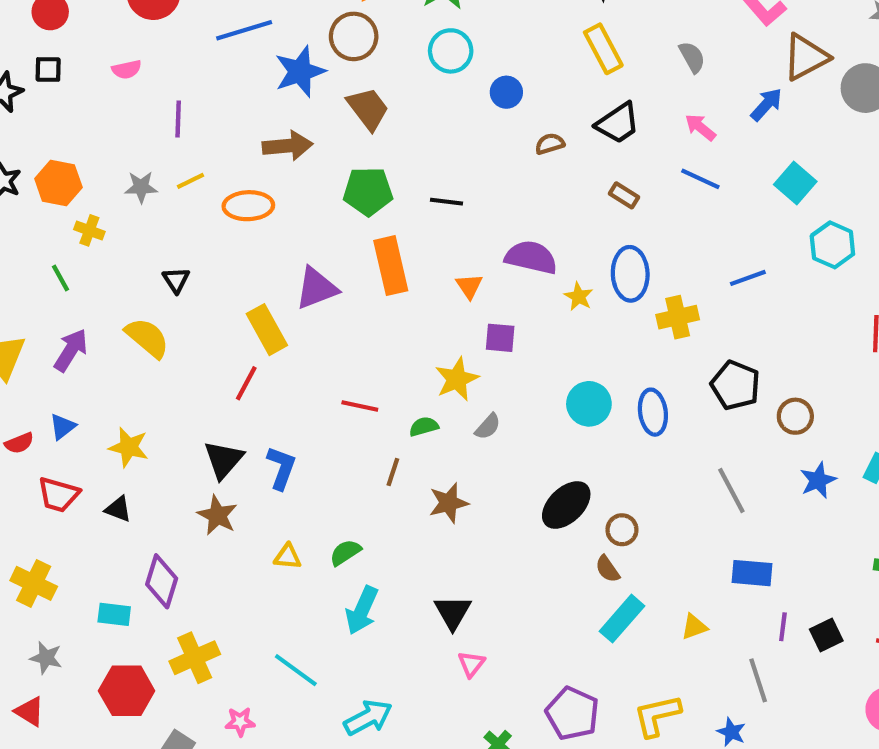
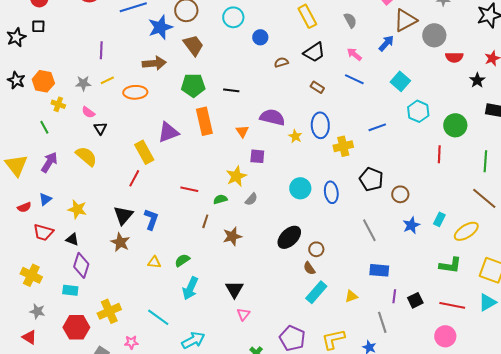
pink semicircle: (127, 69) -> (88, 112), moved, turned 48
purple diamond: (162, 581) -> (81, 265), moved

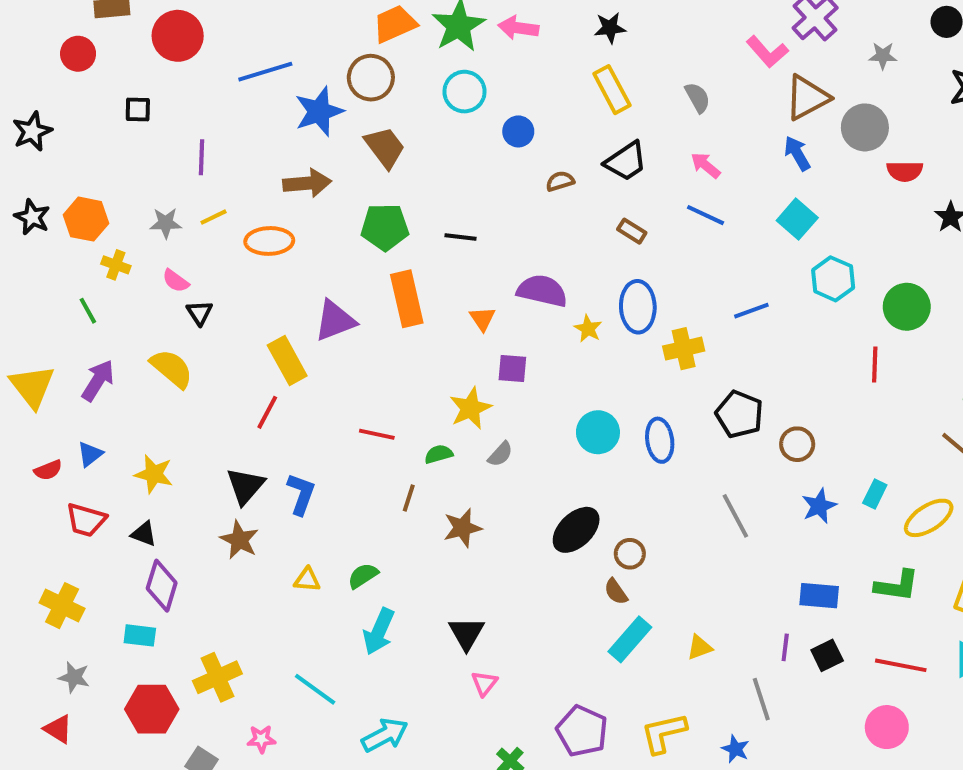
black square: (38, 26) -> (138, 110), moved
blue arrow: (386, 43) -> (797, 153), moved, turned -72
blue rectangle: (379, 270) -> (819, 596), moved

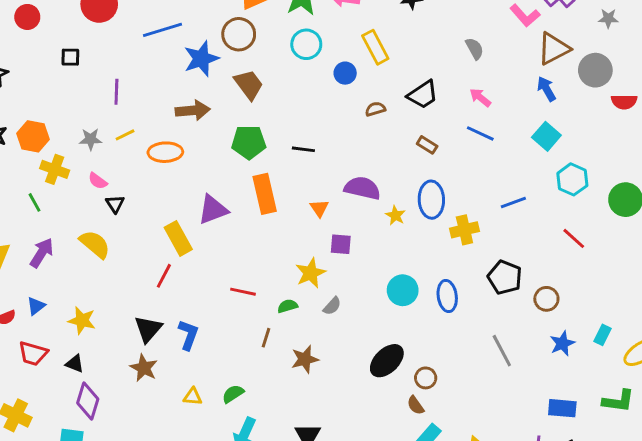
yellow rectangle: (612, 90) -> (375, 47), moved
yellow cross: (116, 265) -> (55, 169), size x1.4
red line: (875, 365) -> (574, 238), moved, turned -50

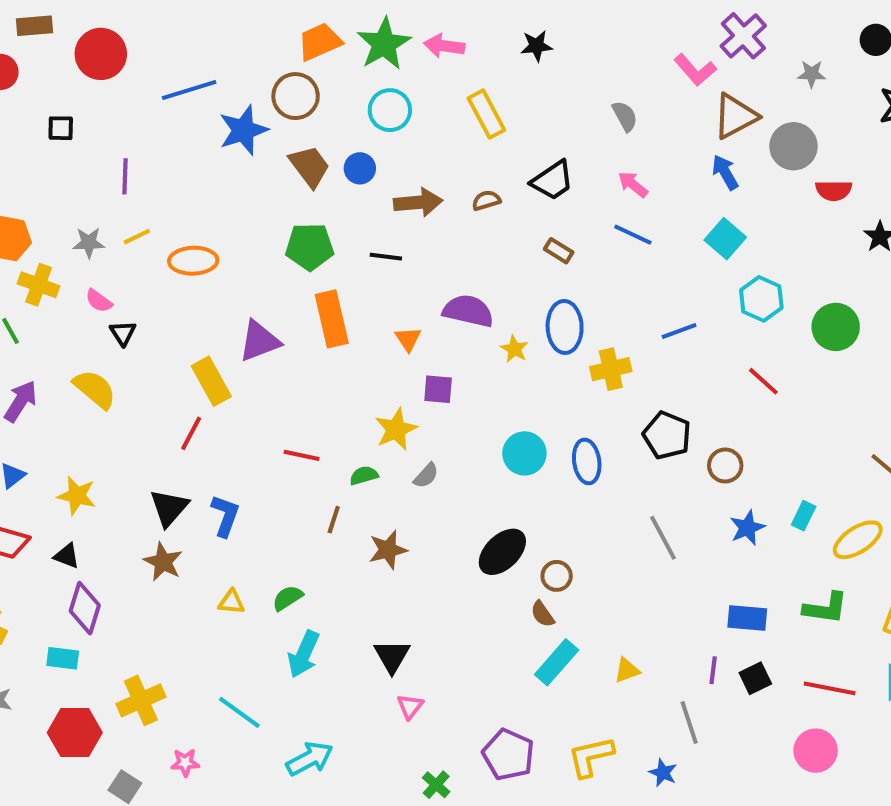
blue circle: (345, 73) -> (360, 168), moved
brown arrow: (193, 110) -> (418, 202), moved

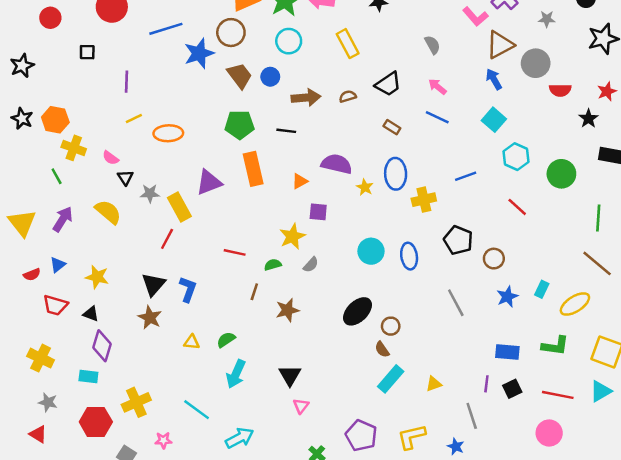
gray star: (89, 243) -> (150, 193), moved
orange triangle: (408, 339) -> (300, 181), turned 35

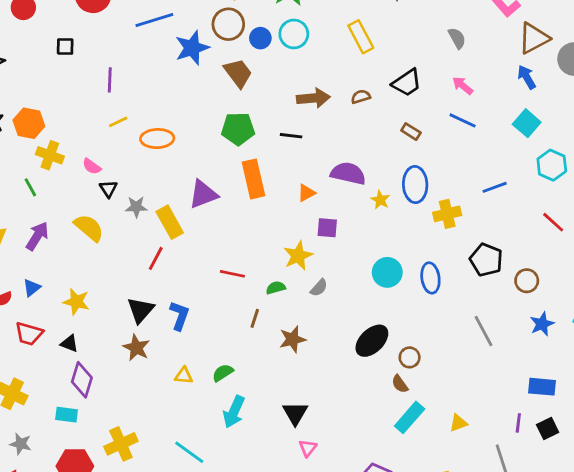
blue circle: (270, 77) -> (260, 38), moved

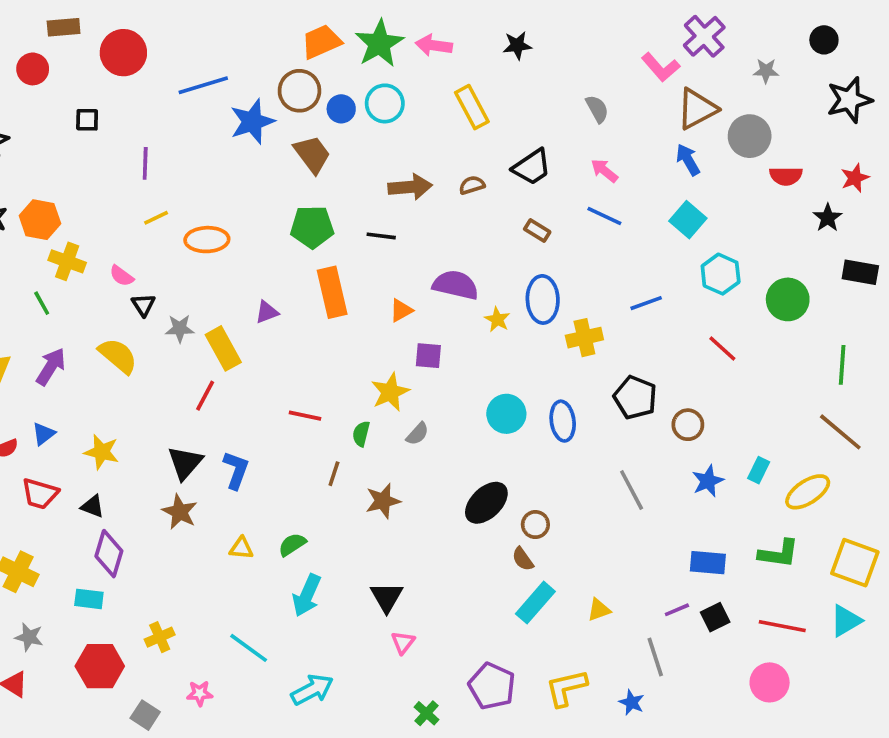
purple triangle: (203, 194) -> (267, 312), size x0.6
green semicircle: (276, 288) -> (361, 434), turned -60
purple line: (518, 423) -> (677, 610), turned 60
yellow cross: (121, 444) -> (160, 637), size x0.7

